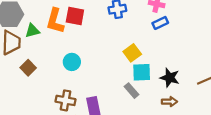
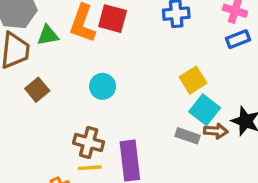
cyan square: (142, 72) -> (205, 110), turned 36
gray rectangle: (132, 91) -> (187, 136), turned -35
brown arrow: (169, 102) -> (216, 131), moved

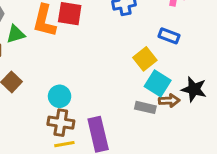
blue rectangle: (238, 39) -> (169, 36), moved, turned 48
cyan circle: (103, 86) -> (60, 96), moved

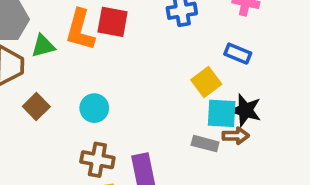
cyan square: (158, 83) -> (222, 113), turned -30
black star: (194, 89) -> (245, 110), moved
cyan circle: (60, 96) -> (94, 108), moved

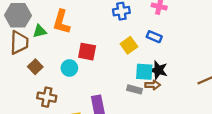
red square: (113, 22) -> (87, 52), moved
yellow square: (206, 82) -> (129, 45), moved
brown cross: (97, 160) -> (47, 97), moved

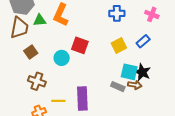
blue rectangle: (154, 37) -> (143, 41), turned -72

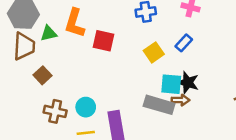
red square: (80, 45) -> (104, 41), moved
cyan circle: (62, 58) -> (86, 107), moved
gray rectangle: (118, 87) -> (159, 105), size x1.6

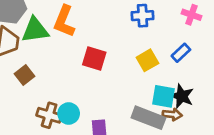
green triangle: (49, 33) -> (35, 30), size x1.5
red square: (104, 41) -> (94, 58), moved
brown cross: (55, 111) -> (49, 115), moved

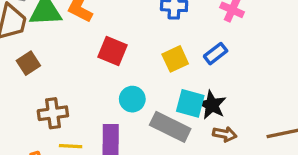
cyan circle: (69, 113) -> (132, 99), moved
brown arrow: (172, 114) -> (225, 134), moved
brown cross: (49, 115) -> (53, 113), turned -30

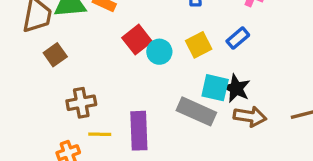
red square: (112, 51) -> (137, 40), turned 32
cyan circle: (132, 99) -> (159, 52), moved
brown arrow: (225, 134) -> (250, 116), size x1.4

